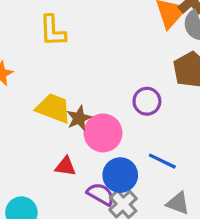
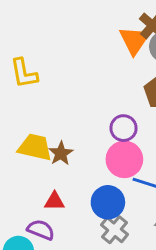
pink circle: (103, 133) -> (124, 159), moved
purple semicircle: (101, 194) -> (41, 230), moved

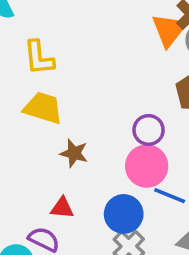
yellow trapezoid: (35, 147) -> (43, 108), moved
brown star: (61, 153) -> (74, 153), turned -30

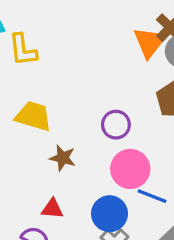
yellow L-shape: (39, 58) -> (23, 50), moved
purple circle: (149, 130) -> (116, 125), moved

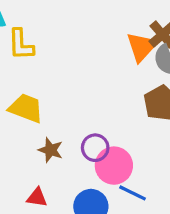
purple circle: (116, 125) -> (95, 148), moved

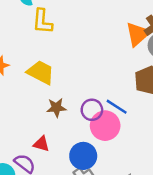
brown star: (51, 150) -> (56, 108), turned -30
blue line: (132, 193) -> (117, 107), moved

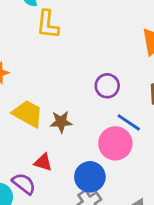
yellow trapezoid: (41, 72) -> (28, 114), moved
purple circle: (92, 110) -> (107, 86), moved

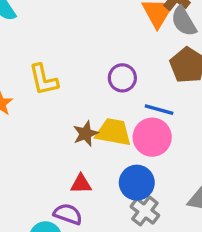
yellow L-shape: (48, 24) -> (44, 80), moved
yellow trapezoid: (28, 114) -> (113, 132), moved

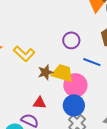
yellow L-shape: (44, 80) -> (24, 54), moved, turned -40
pink circle: (152, 137) -> (75, 85), moved

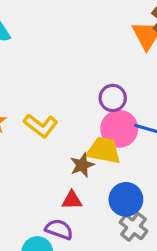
brown star: (45, 72) -> (82, 165), moved
pink circle: (75, 85) -> (119, 129), moved

